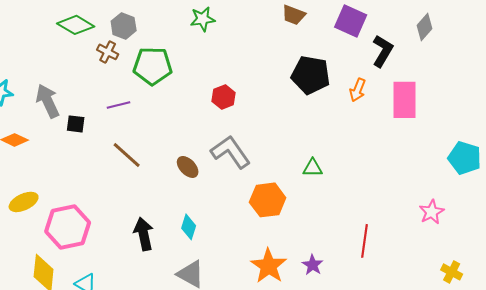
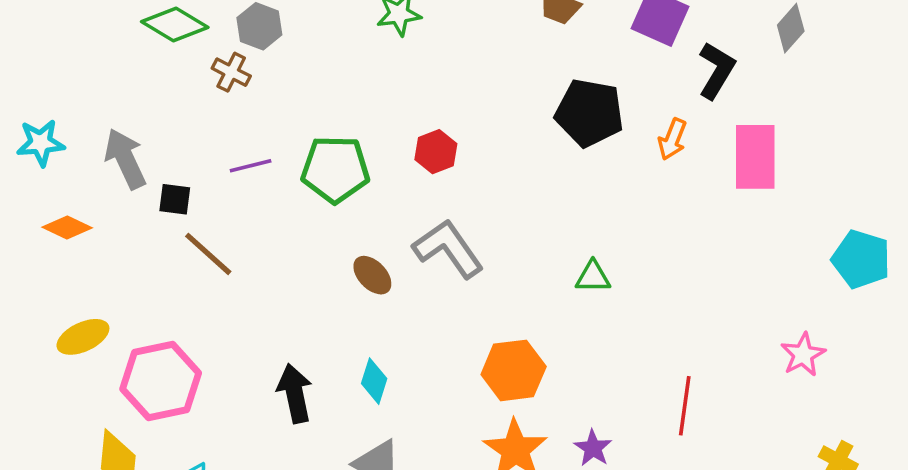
green pentagon: (153, 66) -> (335, 169), moved
brown line: (127, 155) -> (208, 254), moved
orange hexagon: (268, 200) -> (514, 370), moved

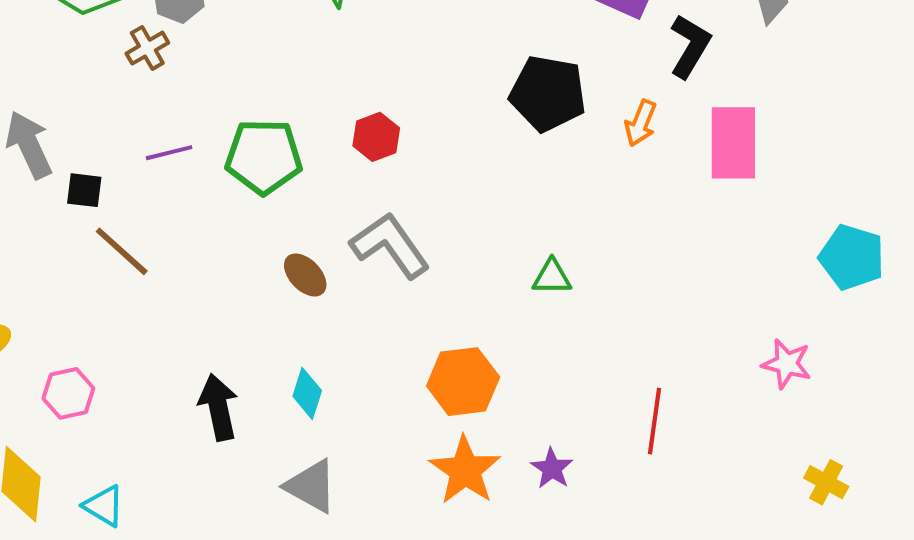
brown cross: (231, 72) -> (147, 48), turned 33
pink star: (803, 355) -> (787, 364), turned -30
pink hexagon: (161, 381) -> (68, 393), size x0.6

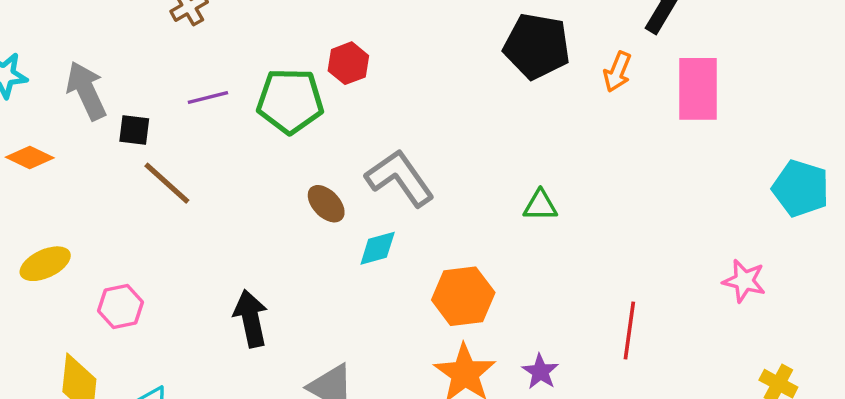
red hexagon: (376, 137) -> (348, 63), moved
cyan diamond: (307, 393) -> (378, 248), moved, turned 57

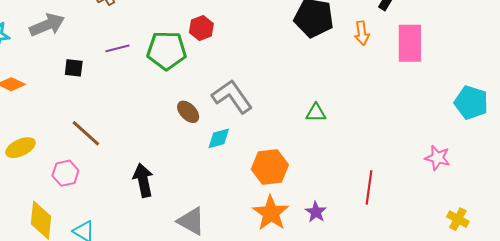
orange arrow: (617, 72) -> (362, 33), turned -30
gray arrow: (86, 91) -> (47, 25), moved, turned 92
brown line: (167, 183) -> (86, 133), moved

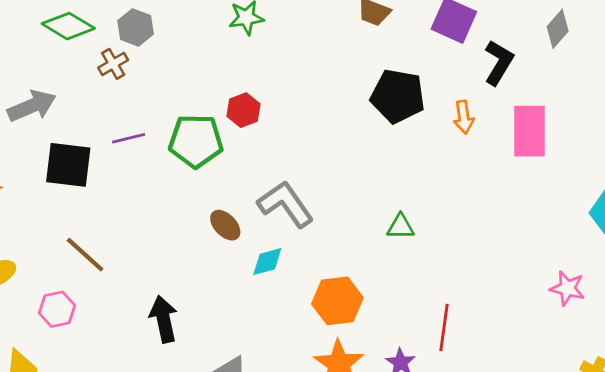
black square: (74, 68) -> (68, 165), size x1.8
red line: (369, 187) -> (444, 327), moved

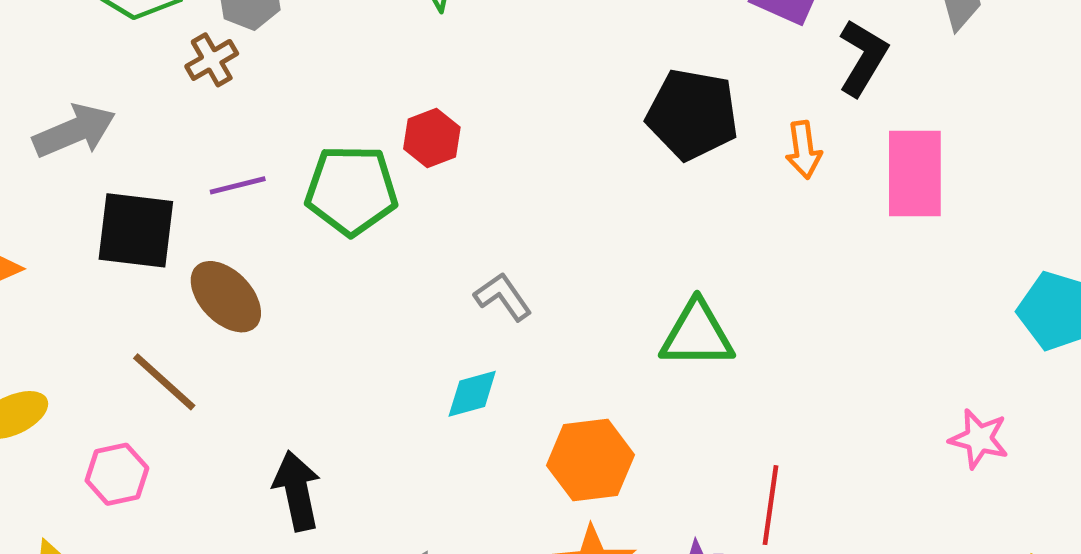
gray L-shape: (286, 204) -> (503, 297), size x0.6
brown ellipse: (225, 225) -> (226, 297), moved, size x1.4
green triangle: (401, 227) -> (697, 335), size x1.6

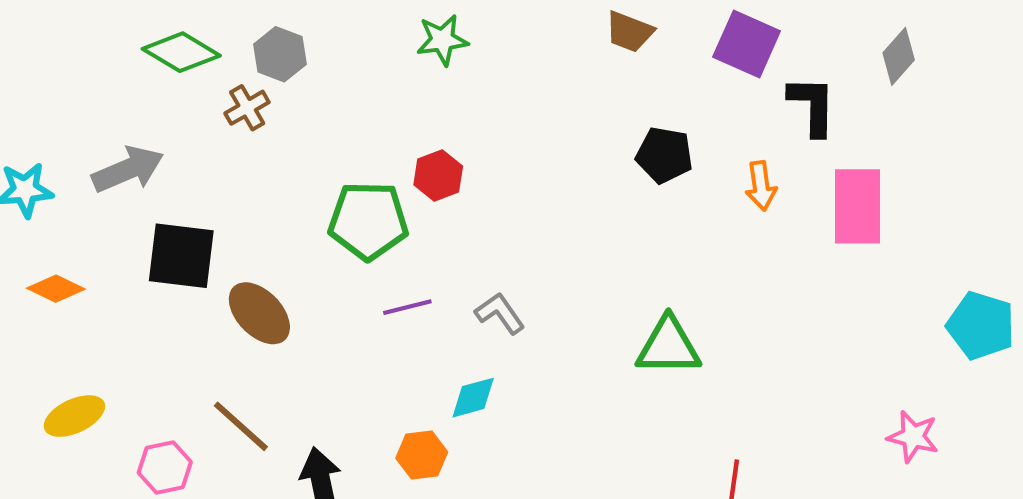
black L-shape: (863, 58) -> (812, 106), turned -30
black pentagon: (692, 114) -> (664, 155), size x0.7
purple line: (238, 185) -> (407, 307), moved
brown line: (164, 382) -> (241, 426), moved
orange hexagon: (591, 460) -> (422, 455), moved, size x0.7

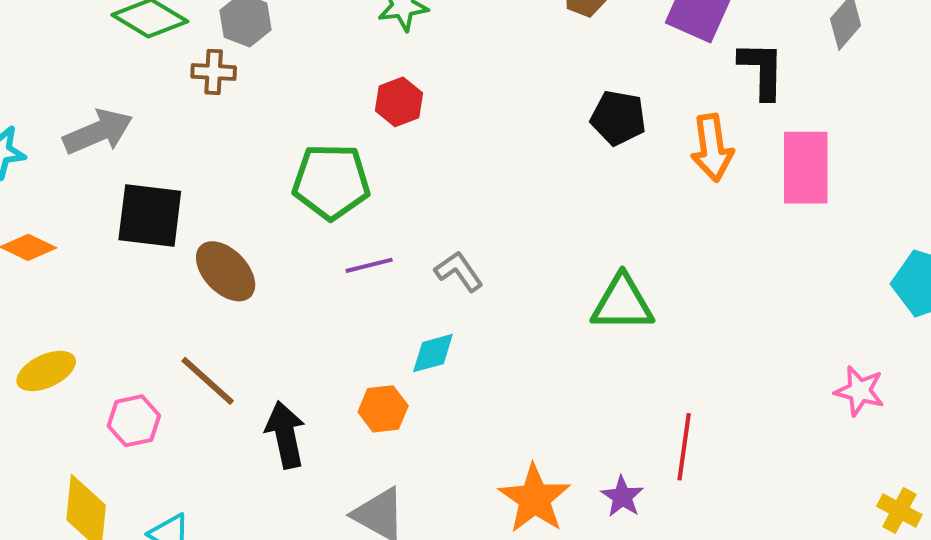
brown cross: (247, 108) -> (214, 72), turned 33
red hexagon: (438, 176) -> (399, 102), moved
orange arrow: (761, 186) -> (712, 148), size x1.4

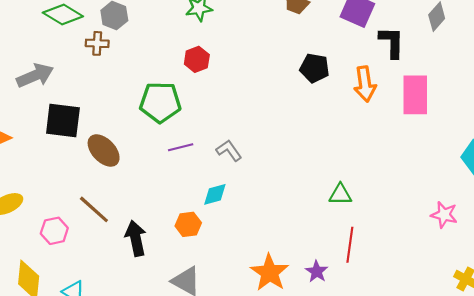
green triangle: (622, 303) -> (340, 194), moved, size x0.7

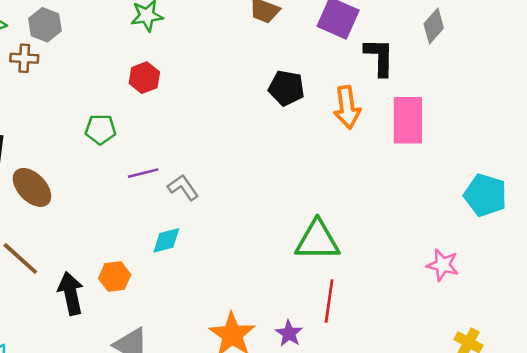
green pentagon: (160, 102) -> (100, 129), size x0.6
purple line: (181, 147) -> (143, 173), moved
green triangle: (340, 194) -> (317, 240), size x1.6
orange hexagon: (188, 224) -> (115, 277), moved

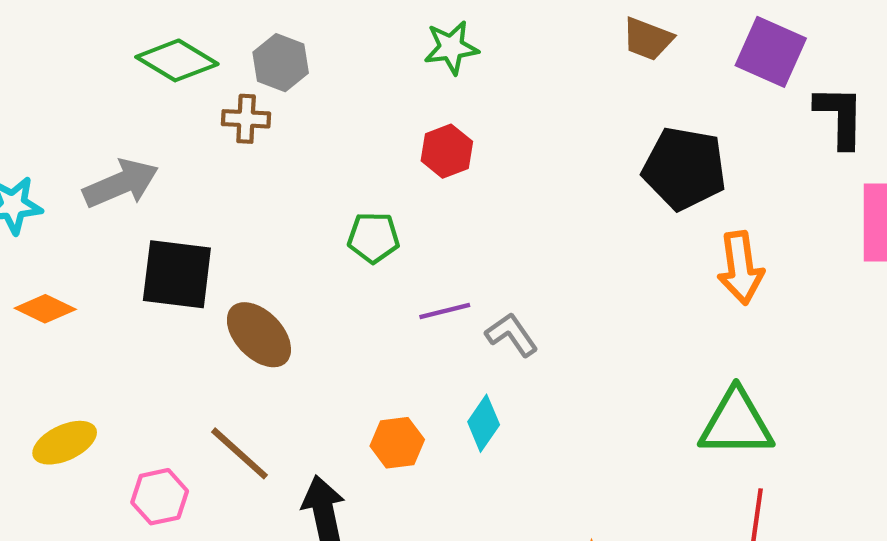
black pentagon: (286, 88) -> (684, 168), size x1.4
orange arrow: (347, 107) -> (741, 268), moved
cyan diamond: (166, 240) -> (484, 423), turned -40
orange hexagon: (115, 277) -> (397, 443), moved

